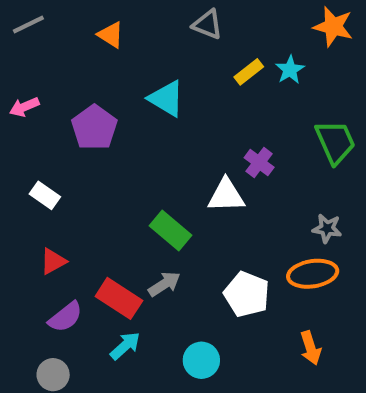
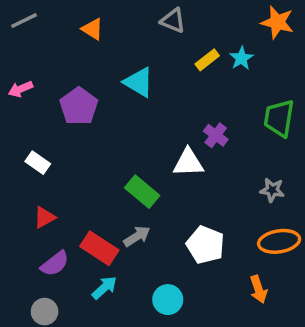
green trapezoid: (335, 142) -> (279, 118), turned -147
orange ellipse: (313, 274) -> (279, 241), moved

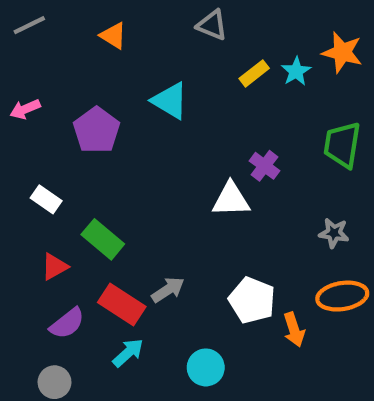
orange star: (277, 22) -> (342, 52), moved
green rectangle: (142, 192) -> (103, 239), moved
orange arrow: (259, 289) -> (294, 330), moved

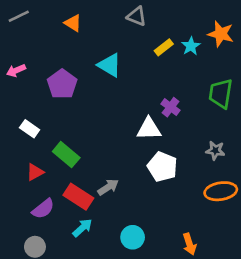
white pentagon: (252, 300) -> (162, 167), moved
orange arrow: (294, 330) -> (190, 244), moved

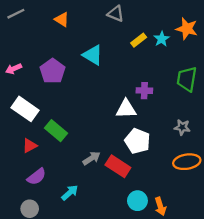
pink arrow: (16, 71) -> (14, 69), moved
purple cross: (171, 107) -> (144, 91), turned -35
white rectangle: (30, 129) -> (25, 109), size x1.6
red rectangle: (78, 197) -> (118, 166), moved
cyan circle: (133, 237) -> (137, 201), moved

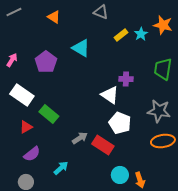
pink arrow: (14, 69) -> (12, 60), turned 144
white triangle: (126, 109) -> (110, 95), turned 36
gray star: (182, 127) -> (159, 111), size x1.6

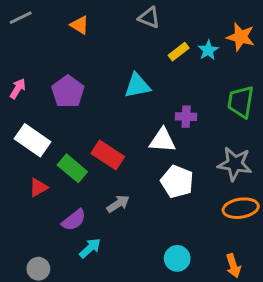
cyan triangle: (81, 48) -> (137, 86), moved, turned -42
white triangle: (110, 95) -> (162, 140), turned -30
red rectangle: (103, 145) -> (108, 155), moved
purple semicircle: (32, 154) -> (74, 220), moved
orange arrow: (140, 180) -> (233, 266), moved

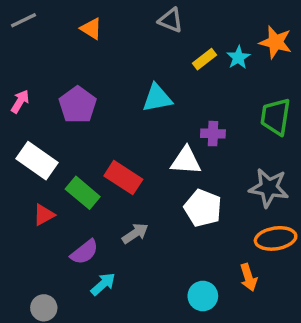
orange arrow: (233, 266) -> (248, 277), moved

